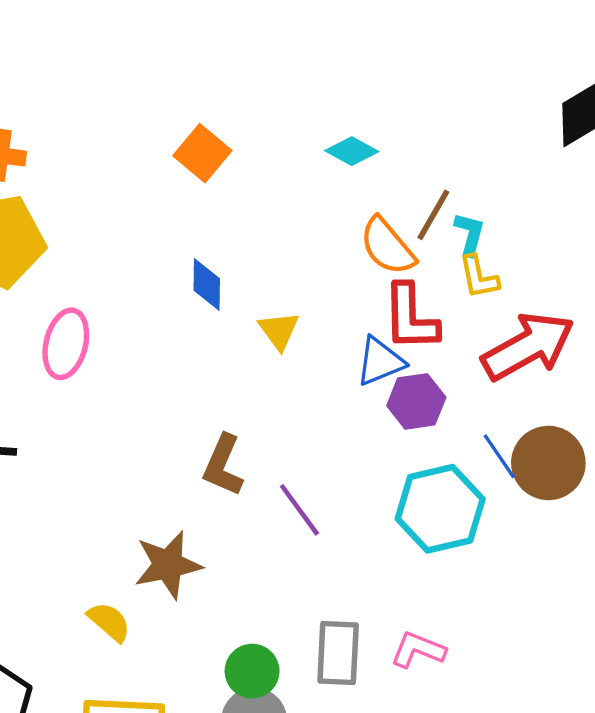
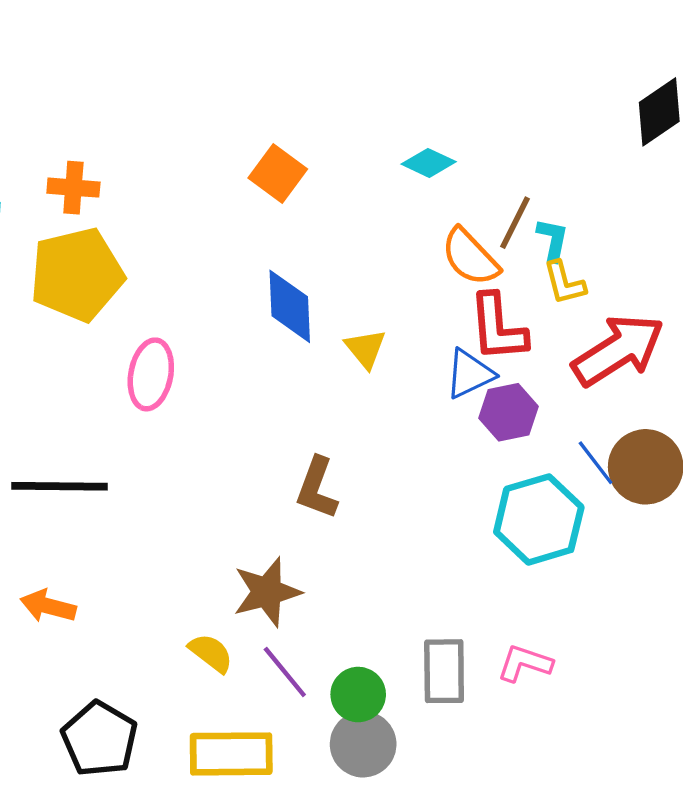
blue diamond: (207, 285) -> (290, 306), size x1.4
purple line: (299, 510) -> (285, 672), moved

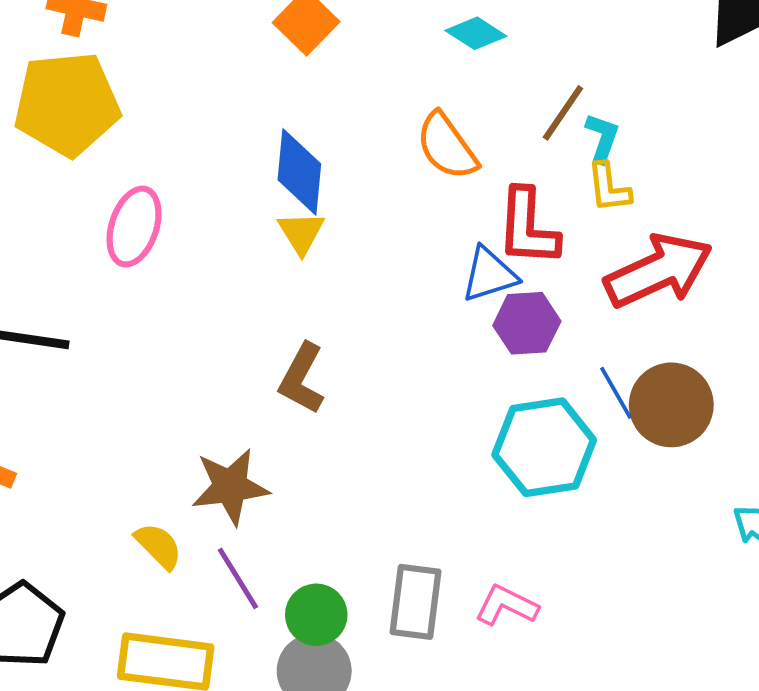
orange semicircle: (470, 257) -> (447, 146), moved
yellow triangle: (365, 349) -> (301, 233), moved

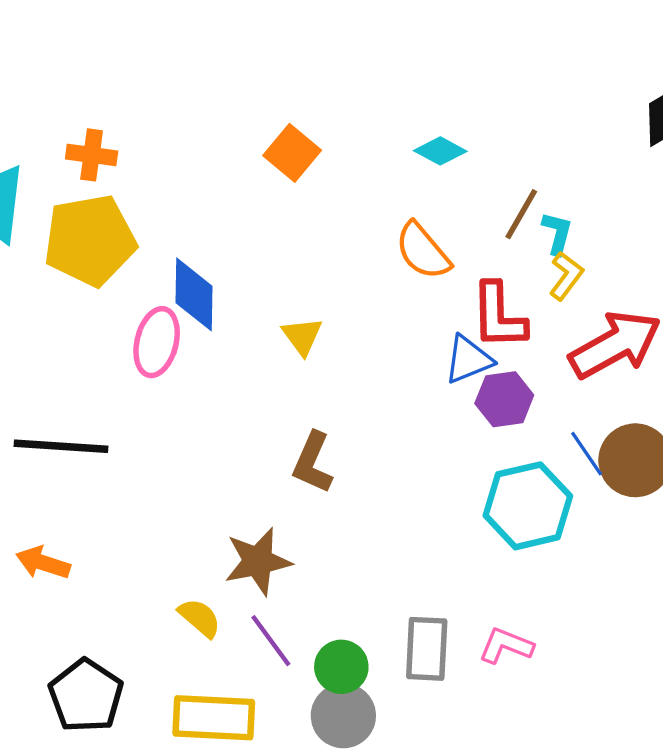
blue diamond: (299, 172) -> (194, 294), moved
yellow L-shape: (609, 188) -> (566, 276), turned -132

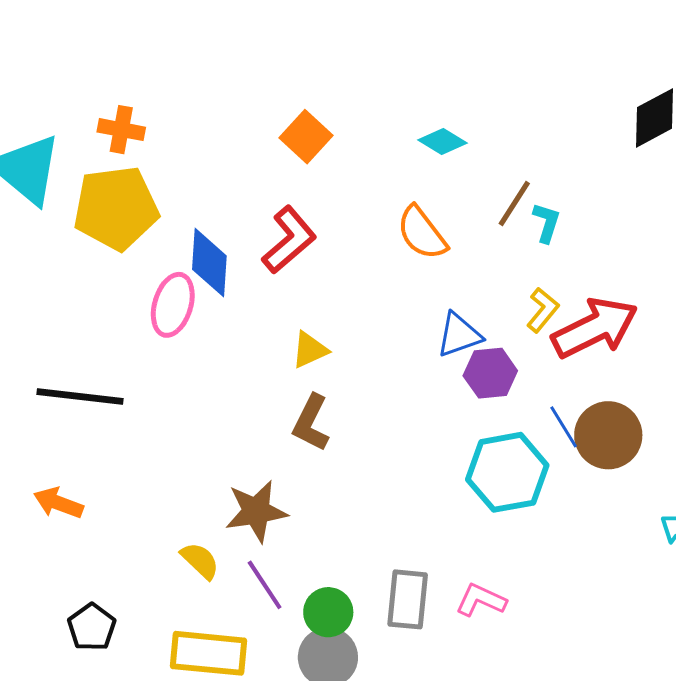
yellow L-shape: (566, 276) -> (543, 310), moved
red L-shape: (499, 316) -> (289, 240), moved, turned -132
yellow triangle: (302, 336) -> (310, 350), moved, turned 39
black pentagon: (86, 696) -> (92, 627), size x0.7

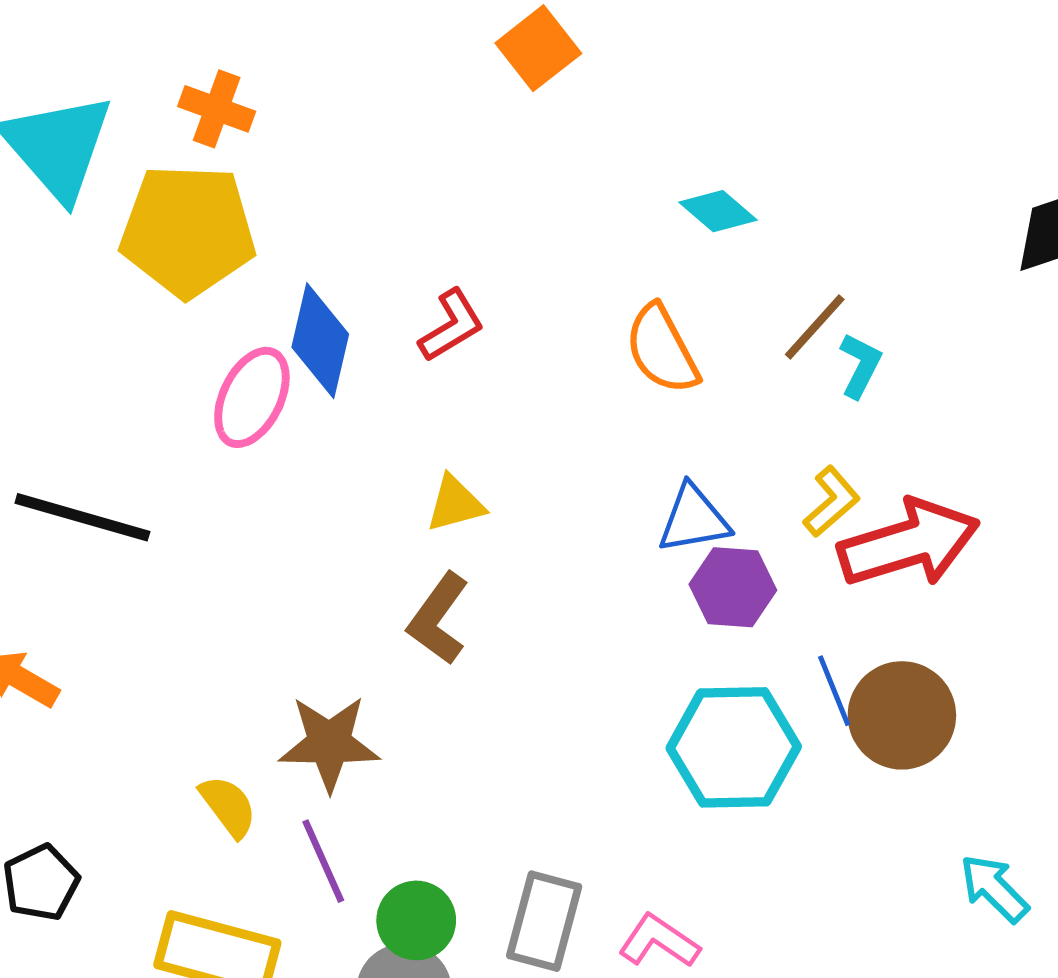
orange square: (306, 137) -> (538, 48), moved
red L-shape: (289, 240) -> (452, 326), size x0.7

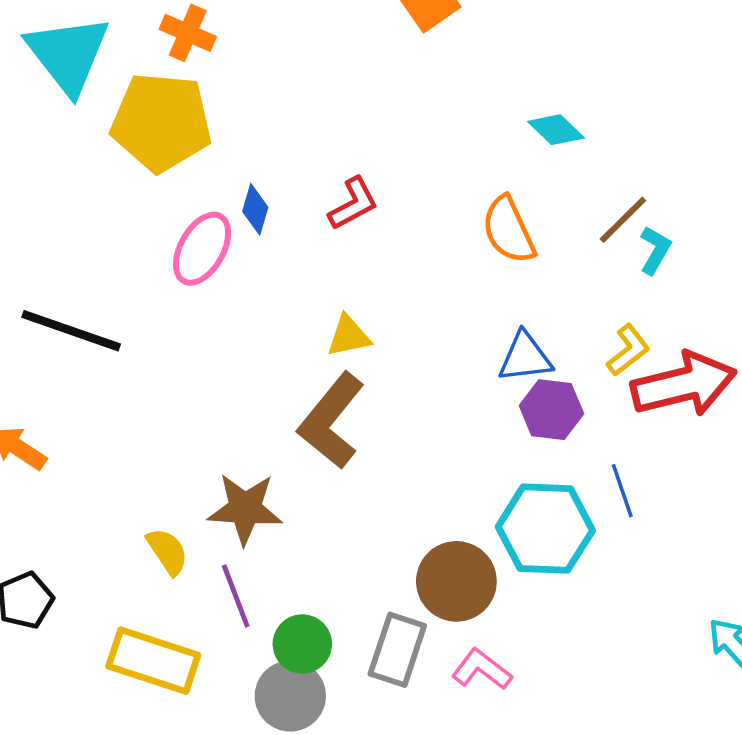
blue diamond: (320, 341) -> (255, 209), size x0.6
brown L-shape: (438, 619) -> (331, 421), size x1.4
brown circle: (902, 715) -> (456, 581), moved

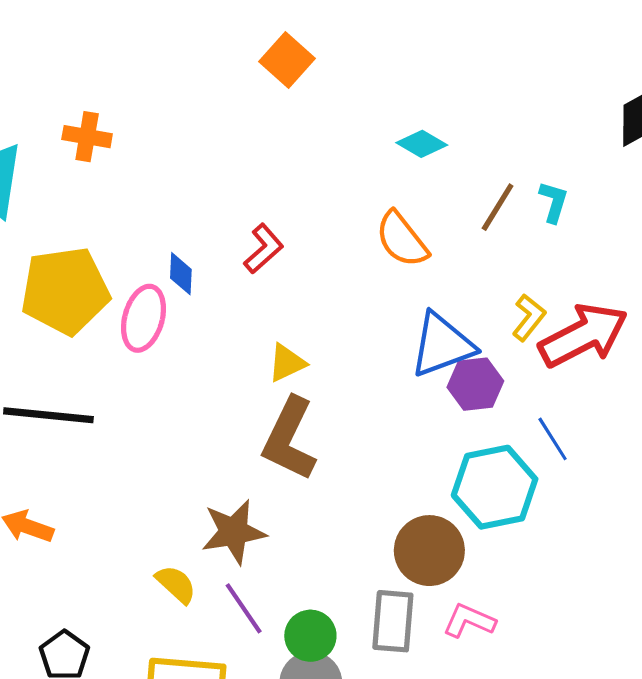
yellow pentagon: (161, 122) -> (65, 291), moved
cyan L-shape: (655, 250) -> (554, 202), moved
blue triangle: (525, 357) -> (442, 345), size x1.4

